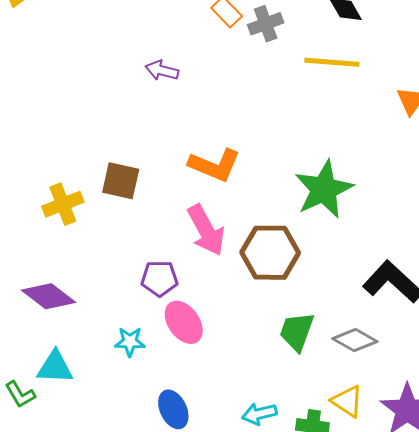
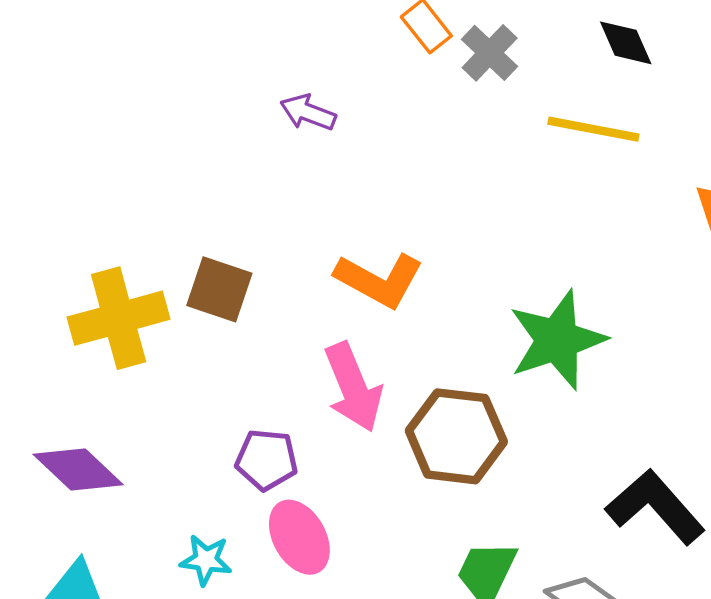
gray cross: (266, 24) -> (490, 53), turned -32
yellow cross: (63, 204) -> (119, 318), size x1.4

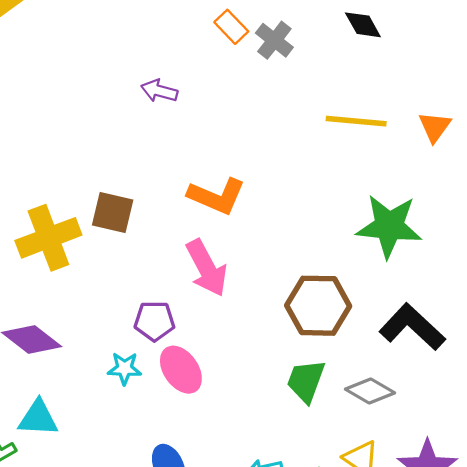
yellow line: (593, 129) -> (356, 121), moved
green star: (557, 340) -> (389, 226), moved, turned 30
brown hexagon: (456, 436) -> (318, 306), moved
cyan star: (206, 560) -> (125, 368), moved

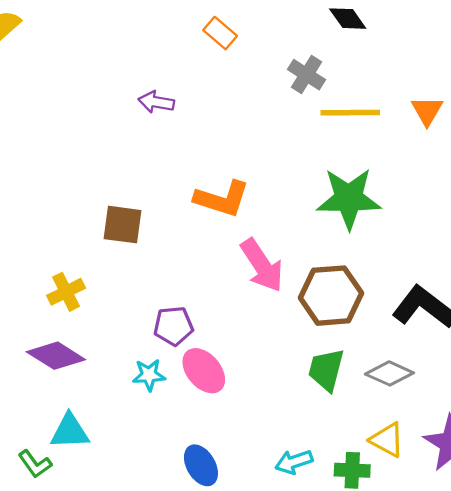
gray cross: (274, 40) -> (306, 75), moved
green star: (389, 226) -> (349, 198), moved
yellow cross: (48, 238) -> (66, 292), moved, size x0.6
pink arrow: (207, 268) -> (262, 265), moved

